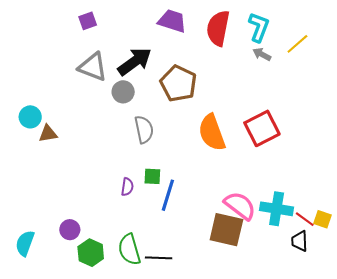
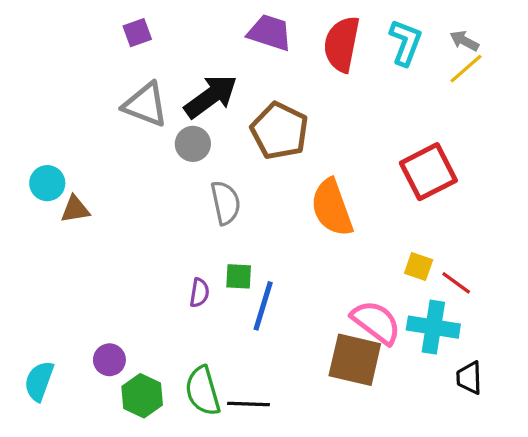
gray arrow: (262, 54) -> (464, 41), moved
red square: (262, 128) -> (428, 172), moved
red line: (305, 219) -> (456, 283), moved
yellow square: (322, 219) -> (419, 267), moved

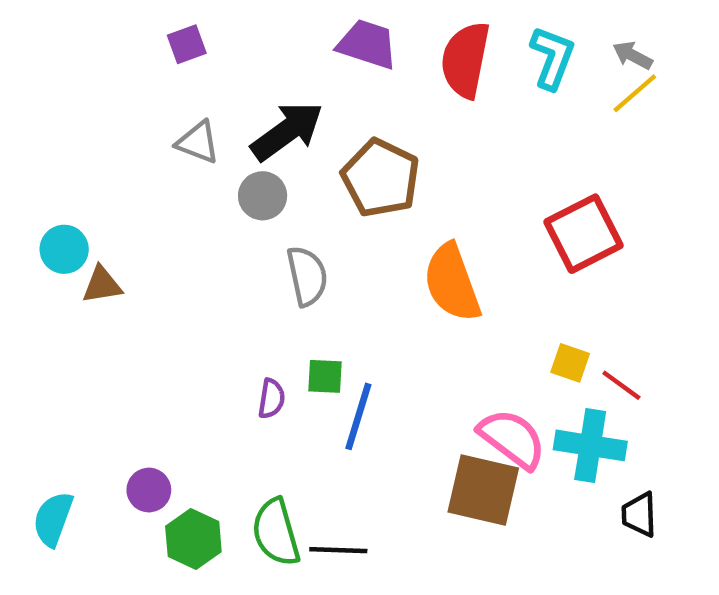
gray triangle: (145, 105) -> (198, 142), size x0.7

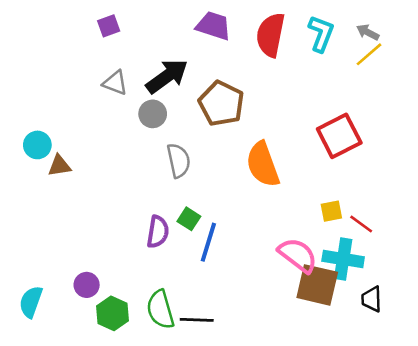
yellow square: (570, 363) -> (331, 211), turned -30
green square: (325, 376) -> (189, 219), turned 30
purple semicircle: (271, 399) -> (158, 232), size x1.4
brown square: (483, 490) -> (317, 285), moved

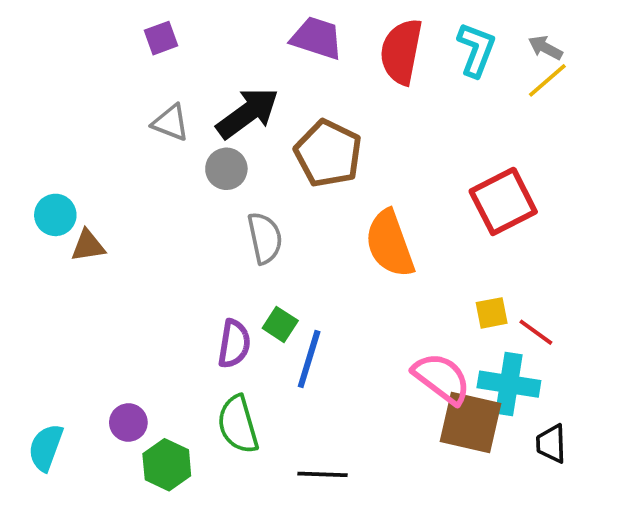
green semicircle: (160, 310) -> (238, 424), moved
black line: (197, 320) -> (322, 474), moved

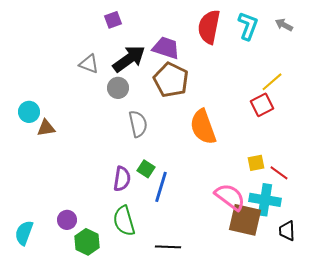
purple square: (161, 38) -> (113, 20), moved
purple trapezoid: (317, 38) -> (166, 48), moved
yellow line: (547, 80) -> (272, 82), moved
red square: (503, 201) -> (262, 105), size x0.7

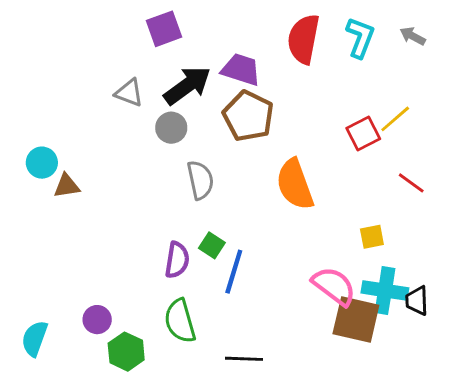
purple square: (113, 20) -> (164, 29), size x1.4
red square: (262, 105) -> (363, 133), moved
red line: (279, 173) -> (411, 183), moved
black trapezoid: (287, 231) -> (417, 301), moved

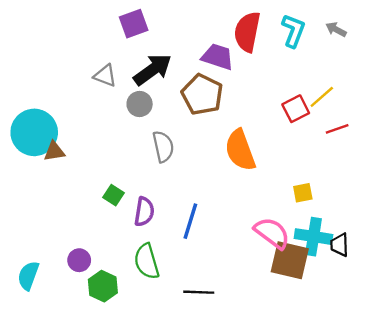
purple trapezoid: (241, 70) -> (218, 57), moved
cyan circle: (42, 163) -> (34, 132), size x1.8
red line: (411, 183) -> (337, 129), moved, turned -55
green square: (212, 245) -> (113, 195), moved

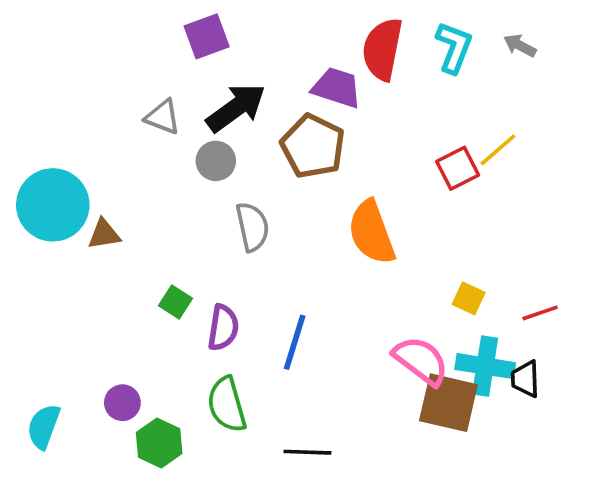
red line: (337, 129) -> (540, 313), moved
brown triangle: (54, 151) -> (104, 234), moved
yellow square: (303, 193) -> (469, 298), turned 36

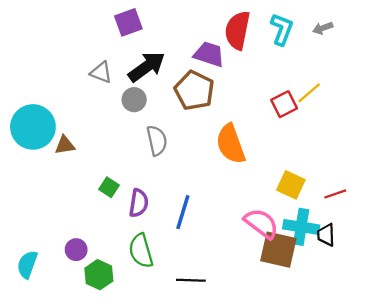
gray arrow: (520, 46) -> (323, 28), turned -48
yellow square: (469, 298) -> (291, 185), size x1.4

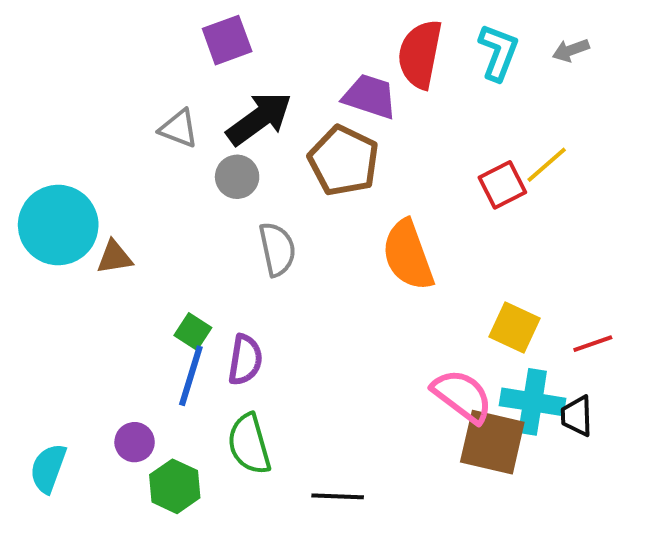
blue line: (183, 212) -> (191, 376), moved

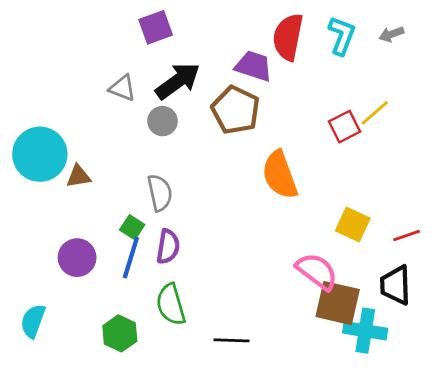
gray semicircle: (277, 249) -> (160, 193), moved
cyan cross: (533, 402) -> (365, 331), moved
black trapezoid: (577, 416) -> (396, 285), size x1.4
purple circle: (135, 442) -> (77, 258), moved, size x1.4

